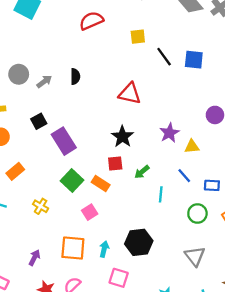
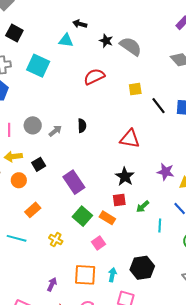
black square: (39, 121) -> (39, 164), moved
purple star: (169, 133) -> (166, 172), turned -30

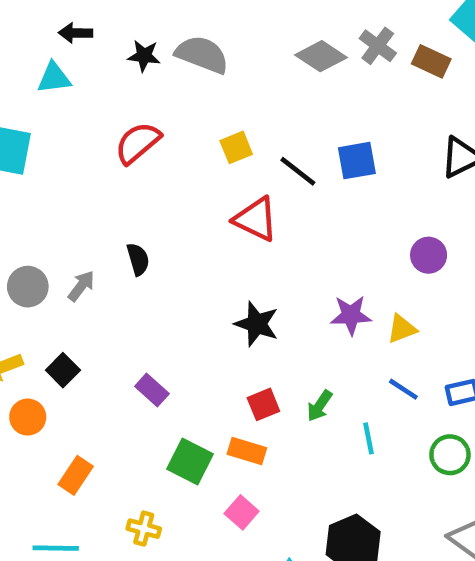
red triangle: (130, 139) -> (256, 219), moved, turned 30
black star: (125, 176) -> (257, 324), moved
purple rectangle: (74, 182) -> (152, 390), size x0.6

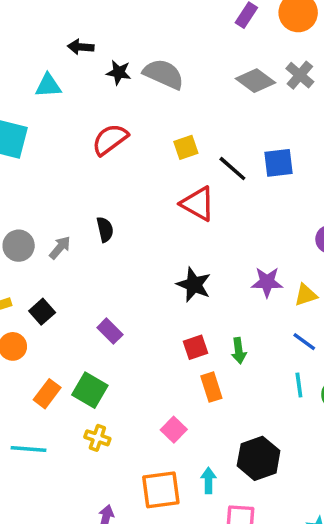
black arrow: (76, 33) -> (81, 47), moved
green arrow: (320, 406) -> (239, 351), turned -45
cyan line: (368, 438) -> (299, 385), moved
orange rectangle: (247, 451) -> (211, 387), moved, turned 52
green square: (190, 461) -> (90, 390), moved

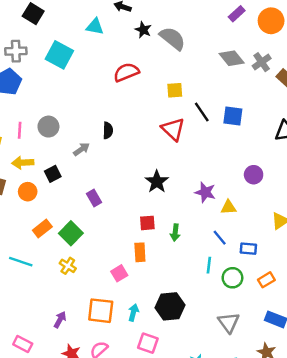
gray arrow: (60, 248) -> (81, 149), moved
orange rectangle: (211, 387) -> (140, 252), moved

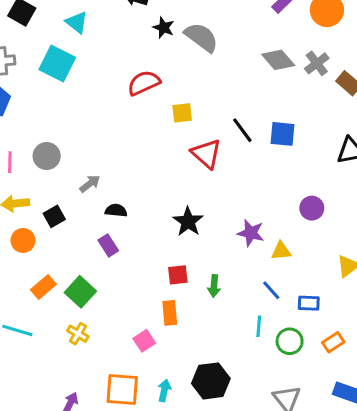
cyan triangle: (95, 27) -> (77, 22), moved, turned 30
yellow square: (175, 90) -> (182, 113), moved
black semicircle: (108, 130) -> (116, 210), moved, turned -84

